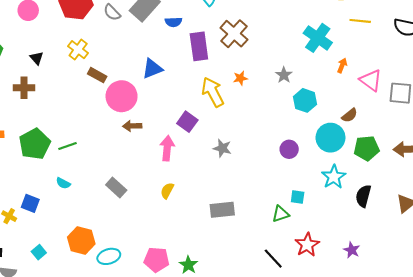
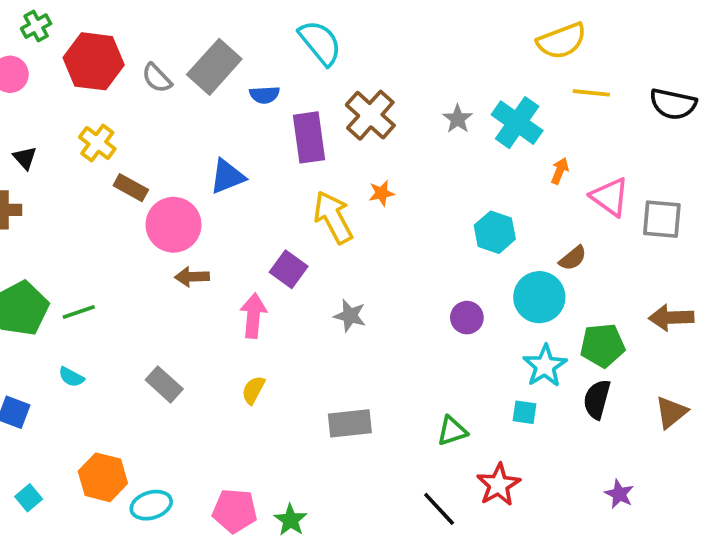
gray star: (284, 75) -> (458, 119), moved
green pentagon: (367, 148) -> (602, 345), moved
cyan square: (298, 197) -> (524, 412), moved
purple star: (352, 250) -> (619, 494), moved

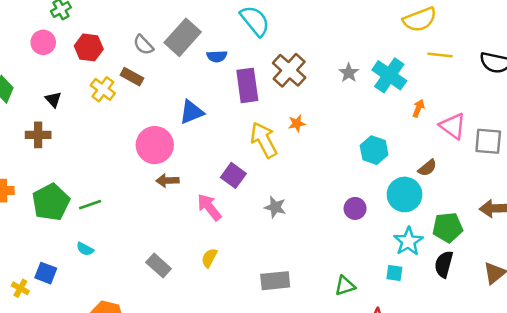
red hexagon: (94, 61) -> (89, 47), moved, size x0.7
brown rectangle: (131, 188) -> (132, 77), moved
pink arrow: (253, 316) -> (209, 207), turned -44
gray rectangle: (164, 384) -> (159, 265), moved

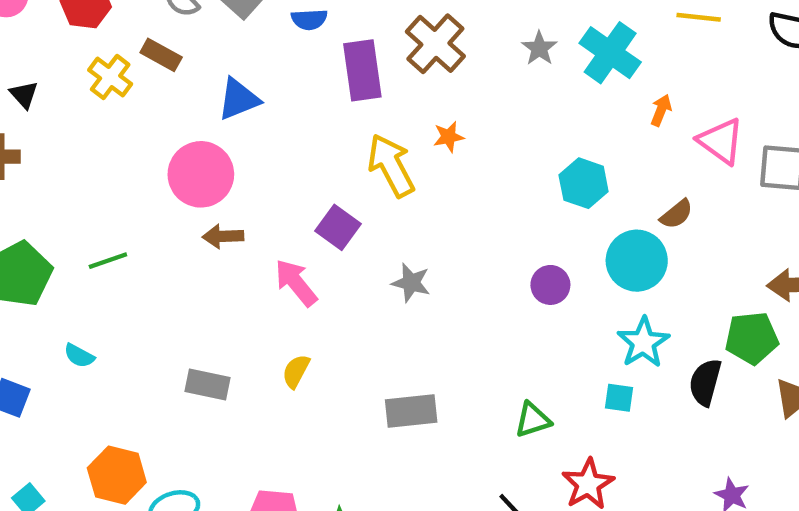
blue triangle: (192, 112) -> (238, 99), moved
green line: (90, 205) -> (108, 261), moved
green pentagon: (448, 227) -> (752, 338), moved
gray rectangle: (159, 265) -> (207, 384), turned -30

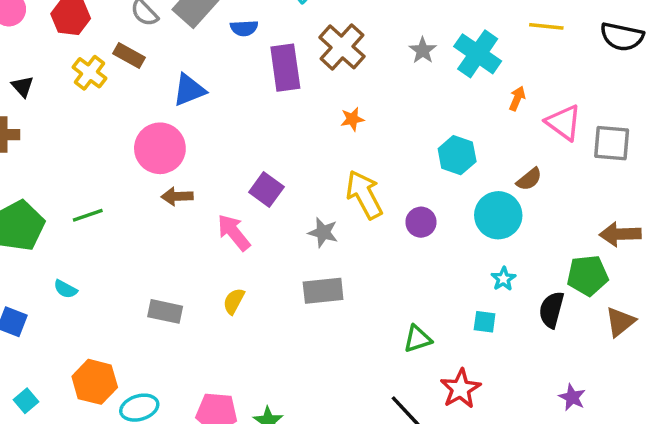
yellow arrow: (391, 165) -> (364, 195), moved
purple circle: (550, 285) -> (421, 222), moved
cyan star: (643, 342) -> (503, 279), size x0.6
gray rectangle: (411, 411) -> (323, 291), moved

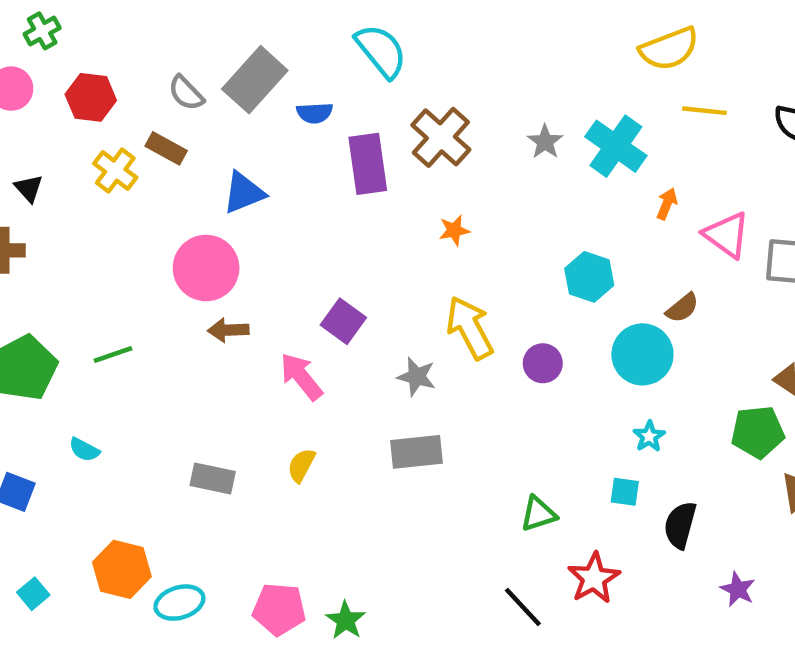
black semicircle: (552, 310) -> (680, 525), moved

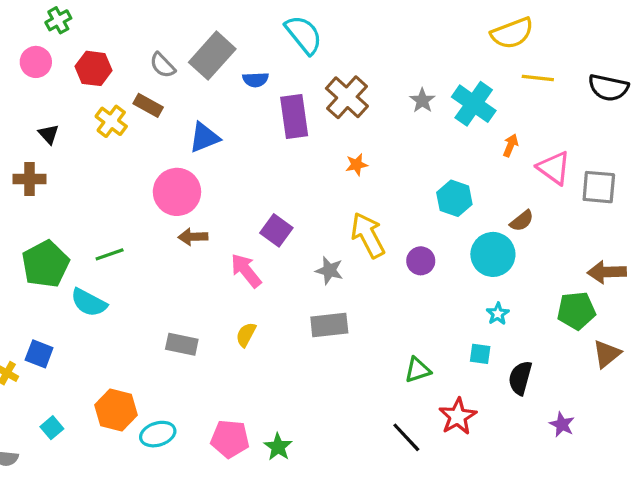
cyan semicircle: (84, 450) -> (89, 303), moved, size x1.6

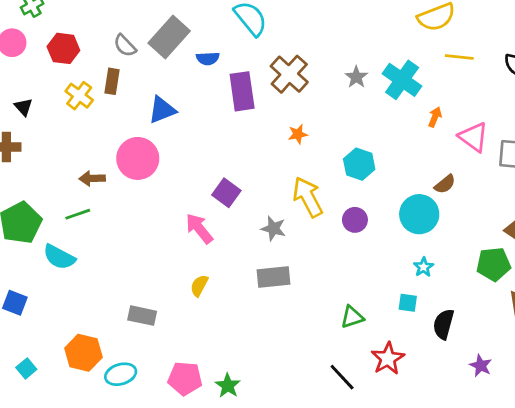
brown rectangle: (148, 105) -> (112, 81), turned 70
cyan hexagon: (454, 198) -> (359, 164), moved
brown arrow: (193, 237) -> (92, 178), moved
gray rectangle: (182, 344) -> (142, 316), moved

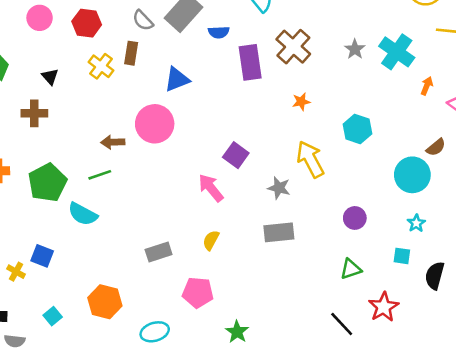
purple circle: (355, 220) -> (355, 218), moved
gray rectangle: (142, 316) -> (159, 252), moved, turned -30
cyan ellipse: (121, 374) -> (155, 332), moved
pink pentagon: (185, 378) -> (198, 293), moved

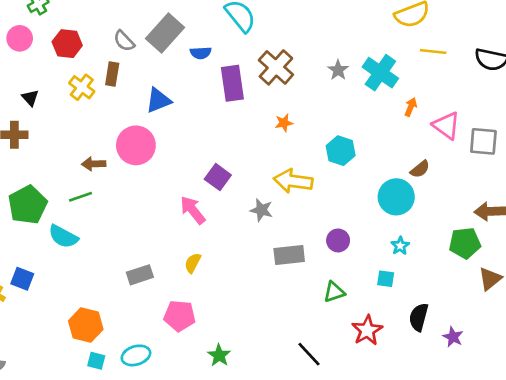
yellow arrow: (310, 159) -> (293, 181), turned -54
gray rectangle: (279, 232) -> (289, 255), moved
black semicircle: (435, 276) -> (419, 317), moved
cyan square: (53, 316) -> (96, 361), moved, turned -36
black line: (342, 324) -> (309, 354), moved

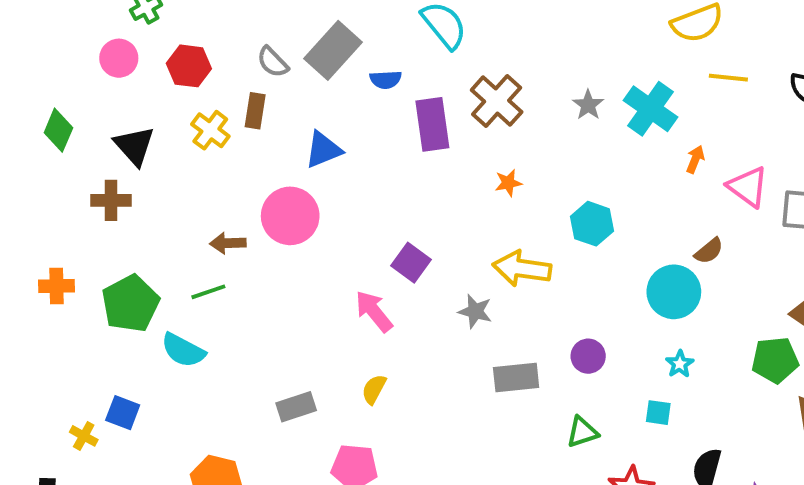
black triangle: (30, 98) -> (134, 146), size x1.6

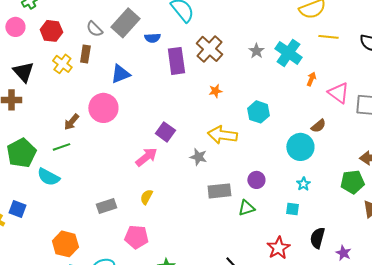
brown arrow: (228, 243) -> (71, 122), turned -48
pink arrow: (374, 311) -> (146, 157), turned 90
green triangle: (582, 432) -> (246, 208), moved

